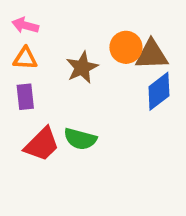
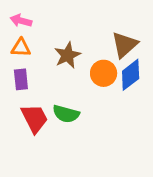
orange circle: (126, 47) -> (104, 73), moved
brown triangle: (152, 55) -> (125, 45), turned -40
red trapezoid: (42, 144) -> (34, 118), turned -72

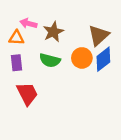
pink arrow: (21, 21) -> (28, 23), moved
brown star: (67, 55) -> (53, 32), moved
green semicircle: (66, 114) -> (50, 60), moved

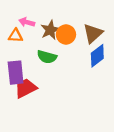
orange circle: (82, 58) -> (66, 34), moved
purple rectangle: (17, 63) -> (16, 73), moved, size x1.5
red trapezoid: (27, 94) -> (26, 88), turned -90

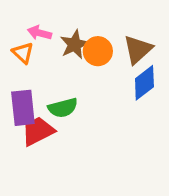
orange triangle: (16, 36) -> (23, 53), turned 40
green semicircle: (47, 57) -> (63, 108), moved, turned -30

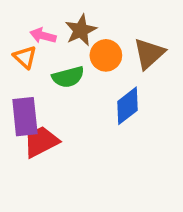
brown star: (75, 45) -> (81, 30), moved
blue diamond: (144, 83) -> (127, 106), moved
green semicircle: (63, 108) -> (68, 77), moved

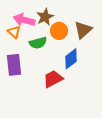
pink arrow: (43, 36) -> (24, 20), size x1.5
red trapezoid: (41, 142) -> (53, 79), moved

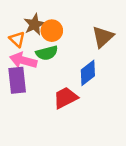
brown star: (45, 17) -> (34, 24), moved
pink arrow: (24, 20) -> (23, 60), moved
orange circle: (59, 31) -> (52, 31), moved

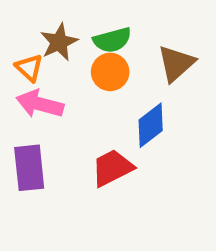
orange circle: (52, 31) -> (110, 72), moved
green semicircle: (47, 53) -> (112, 40), moved
purple rectangle: (17, 80) -> (29, 168), moved

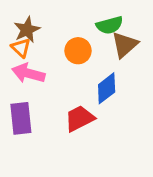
green semicircle: (112, 40) -> (110, 25), moved
brown star: (59, 42) -> (27, 30), moved

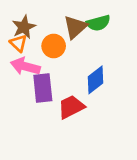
brown triangle: (125, 45) -> (75, 27), moved
orange circle: (78, 51) -> (54, 46), moved
purple rectangle: (21, 118) -> (43, 88), moved

